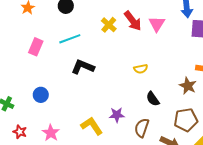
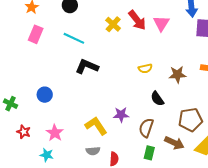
cyan line: (70, 39) -> (74, 38), turned 45
pink rectangle: (36, 47) -> (36, 34), moved
brown star: (188, 86) -> (177, 74), moved, turned -30

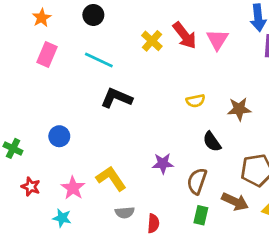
yellow L-shape: (96, 126) -> (111, 178), moved

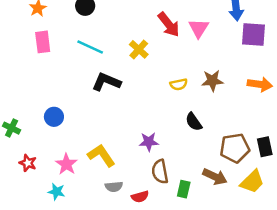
yellow cross: (152, 41) -> (139, 49), moved
pink rectangle: (47, 54) -> (43, 42), turned -30
brown star: (239, 109) -> (212, 81), moved
brown semicircle: (197, 181) -> (160, 172), moved, turned -30
red semicircle: (153, 223) -> (140, 197), turned 70

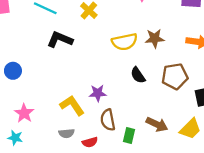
yellow semicircle: (179, 84) -> (125, 42), size x1.6
brown pentagon: (235, 148) -> (175, 76), moved
yellow L-shape: (101, 155) -> (72, 105), moved

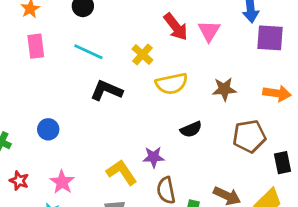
yellow semicircle: (125, 42) -> (172, 84), moved
black semicircle: (138, 75) -> (191, 129), moved, turned -78

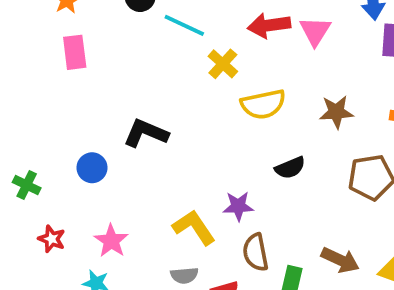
red arrow: (176, 27) -> (269, 25), turned 120
cyan line: (88, 52) -> (184, 25), moved
black L-shape: (106, 91) -> (146, 133), moved

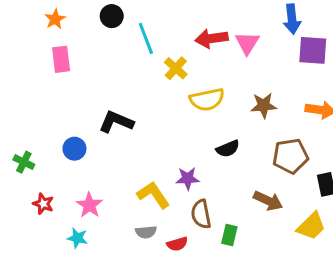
cyan line: (184, 25) -> (146, 38), turned 44
brown arrow: (340, 260) -> (268, 201), moved

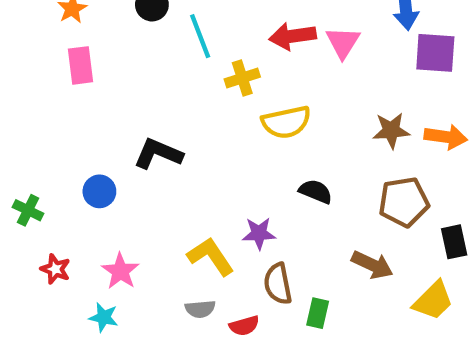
yellow cross: (176, 68) -> (242, 78), turned 30
brown star: (264, 105) -> (391, 131), moved
black semicircle: (228, 149) -> (316, 191), turned -135

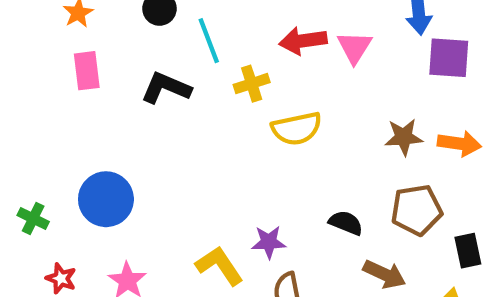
black L-shape: (158, 154) -> (166, 88), moved
blue circle: (99, 191) -> (106, 199), size x1.6
black semicircle: (316, 191) -> (346, 223), moved

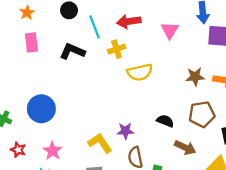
red arrow: (303, 41) -> (129, 21), moved

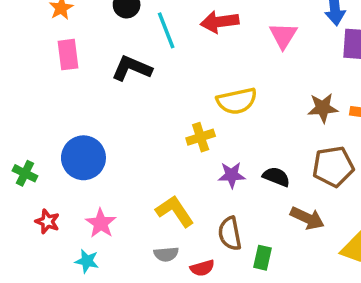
yellow cross: (117, 49) -> (201, 137), moved
purple star: (125, 131) -> (232, 175), moved

